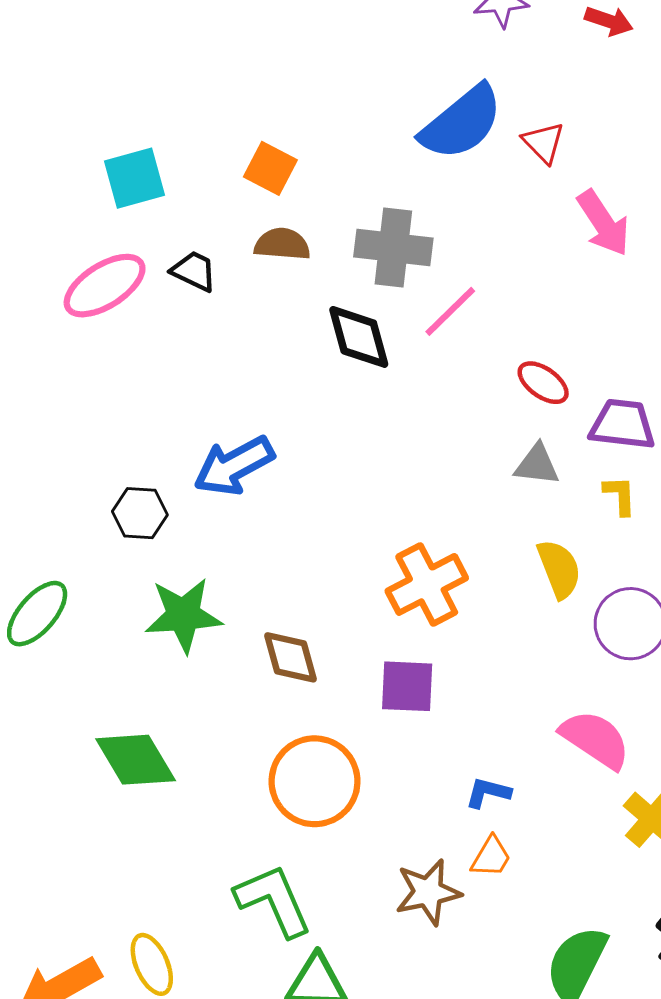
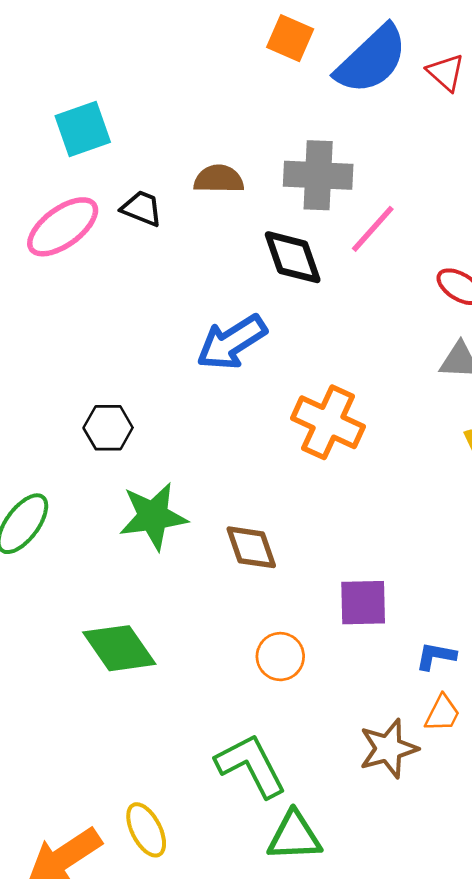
orange square: (270, 168) -> (290, 38), moved
blue arrow: (234, 466) -> (232, 342), moved
orange cross: (427, 584) -> (328, 422), moved, turned -34
purple square: (407, 686) -> (363, 603), moved
orange circle: (315, 781) -> (280, 657), size x0.6

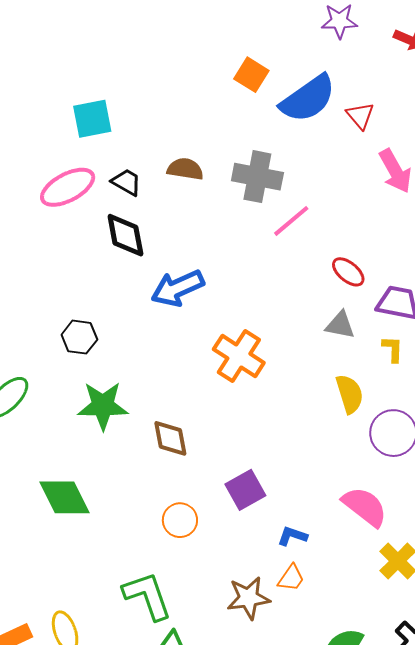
black diamond: (293, 257) -> (125, 235), moved
purple square: (363, 603) -> (245, 490), turned -36

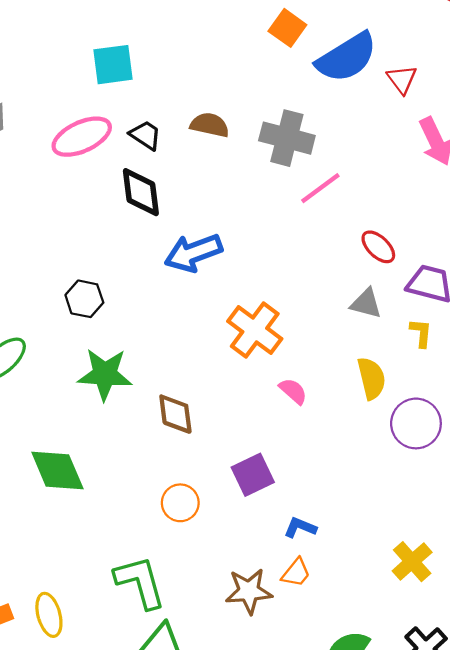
pink semicircle: (365, 507) -> (293, 391), moved, size x0.6

